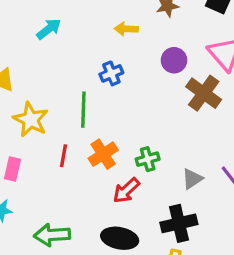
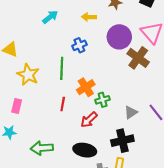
cyan arrow: (49, 29) -> (50, 17), moved
purple circle: (174, 60) -> (119, 37), size x1.5
orange cross: (103, 154) -> (86, 87), moved
red line: (64, 156) -> (63, 104), moved

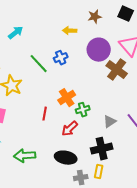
cyan arrow: (50, 17) -> (16, 33), moved
green line: (62, 68) -> (39, 64), moved, turned -45

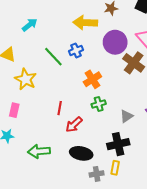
yellow arrow: (70, 31) -> (85, 23), size x1.6
orange cross: (67, 98) -> (92, 79), moved
red arrow: (70, 129) -> (74, 125), moved

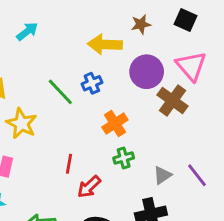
cyan arrow: (30, 25) -> (27, 31), moved

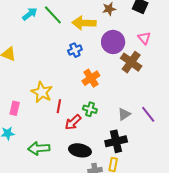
pink triangle: (191, 66) -> (144, 38), size x0.6
green line: (60, 92) -> (53, 15), moved
yellow star: (21, 123) -> (42, 92), moved
green cross: (124, 158) -> (90, 109), moved, turned 32

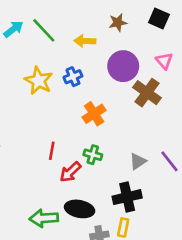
yellow arrow: (84, 23) -> (85, 41), size x0.7
yellow star: (42, 92) -> (39, 81), moved
green arrow: (39, 148) -> (44, 218), moved

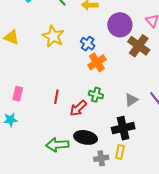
blue cross: (73, 77) -> (88, 44), moved, turned -32
red line: (52, 151) -> (56, 97), moved

